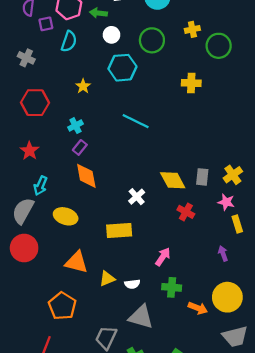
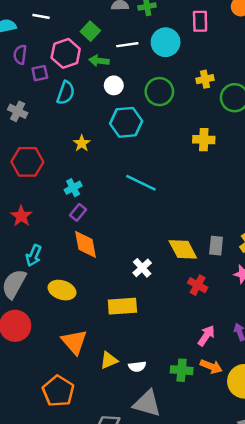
pink arrow: (163, 257) -> (206, 336), moved
orange triangle: (77, 262) -> (74, 342), turned 35
orange arrow: (198, 308) -> (211, 366), moved

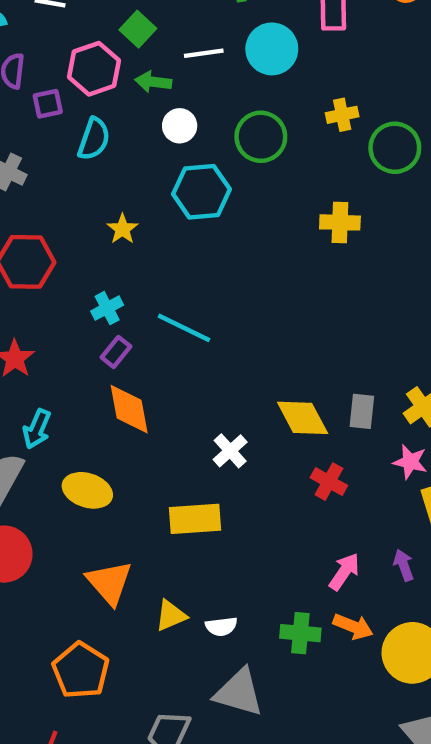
cyan line: (141, 183) -> (184, 328), moved

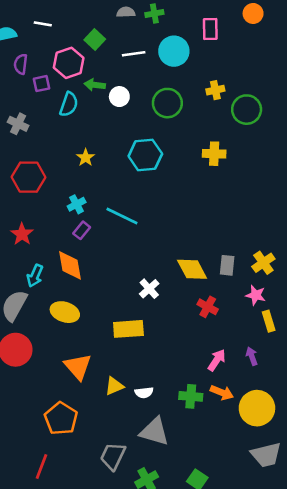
green arrow: (153, 82) -> (95, 85), moved
cyan hexagon: (202, 192) -> (145, 155), moved
orange diamond: (129, 409) -> (70, 265), moved

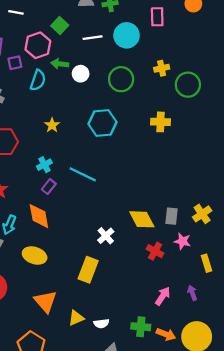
pink star: (256, 295) -> (182, 241), moved
yellow rectangle: (128, 329) -> (88, 270), turned -65
orange arrow: (222, 393) -> (166, 334), moved

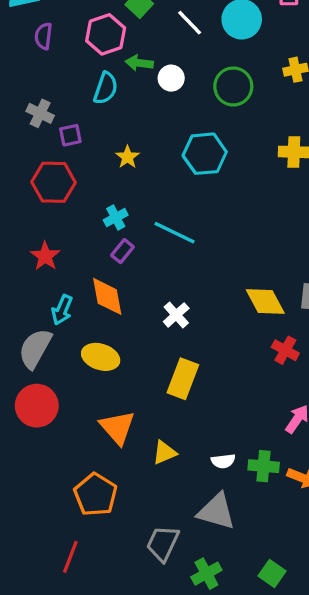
white line: (93, 38) -> (190, 23), turned 54
purple square: (15, 63) -> (70, 135), moved
white cross: (106, 236) -> (176, 315), moved
white semicircle: (101, 323) -> (223, 461), moved

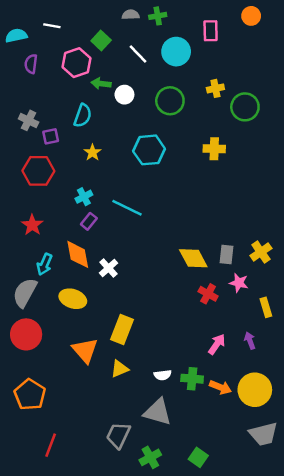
cyan semicircle: (106, 88) -> (83, 116), moved
white cross: (176, 315) -> (108, 268), moved
yellow rectangle: (183, 379) -> (122, 329), moved
orange pentagon: (96, 495) -> (30, 395), moved

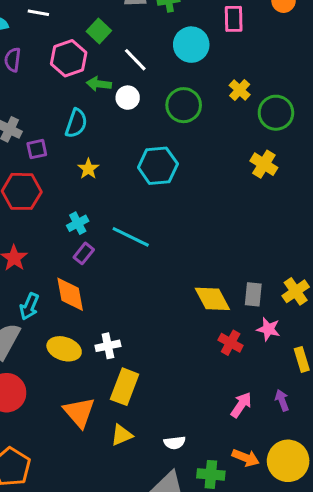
white line: (138, 54) -> (135, 60), moved
yellow cross: (215, 88) -> (240, 90), turned -35
yellow cross: (214, 149) -> (264, 164), moved, turned 30
white cross: (108, 268) -> (108, 346), moved, turned 30
green cross: (192, 379) -> (211, 474), moved

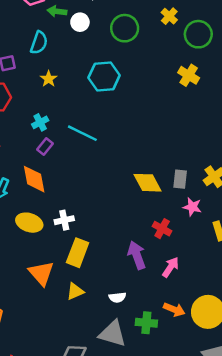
red cross: (231, 343) -> (162, 229), moved
purple arrow: (282, 400) -> (137, 255), moved, size x1.6

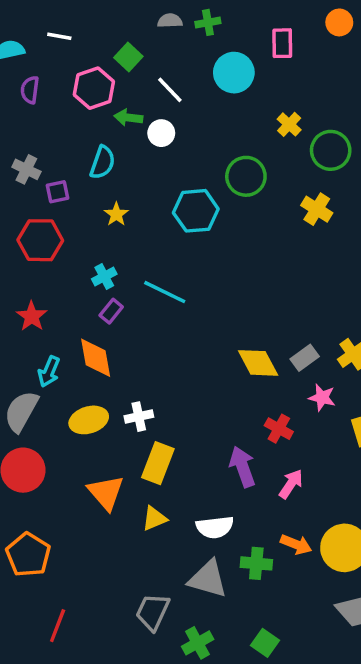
green circle: (125, 28) -> (246, 176), moved
gray rectangle: (180, 179) -> (305, 358), turned 48
yellow ellipse: (29, 223) -> (89, 420), turned -35
white semicircle: (117, 297) -> (215, 527), size x1.5

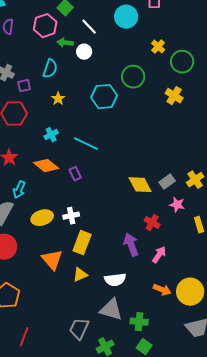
purple rectangle: (111, 311) -> (75, 174), moved, turned -64
orange diamond: (96, 358) -> (46, 166), moved, turned -40
green cross: (256, 563) -> (139, 322), moved

